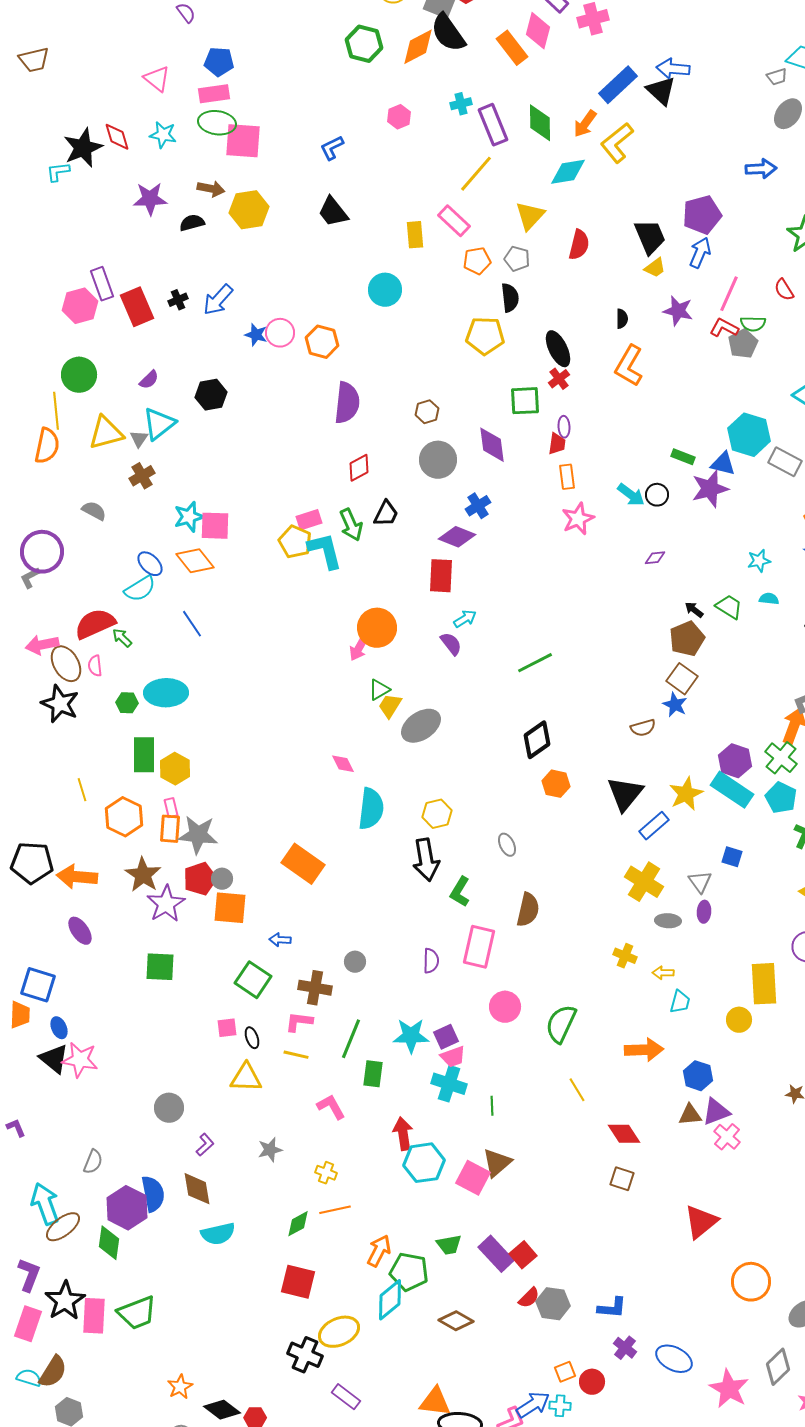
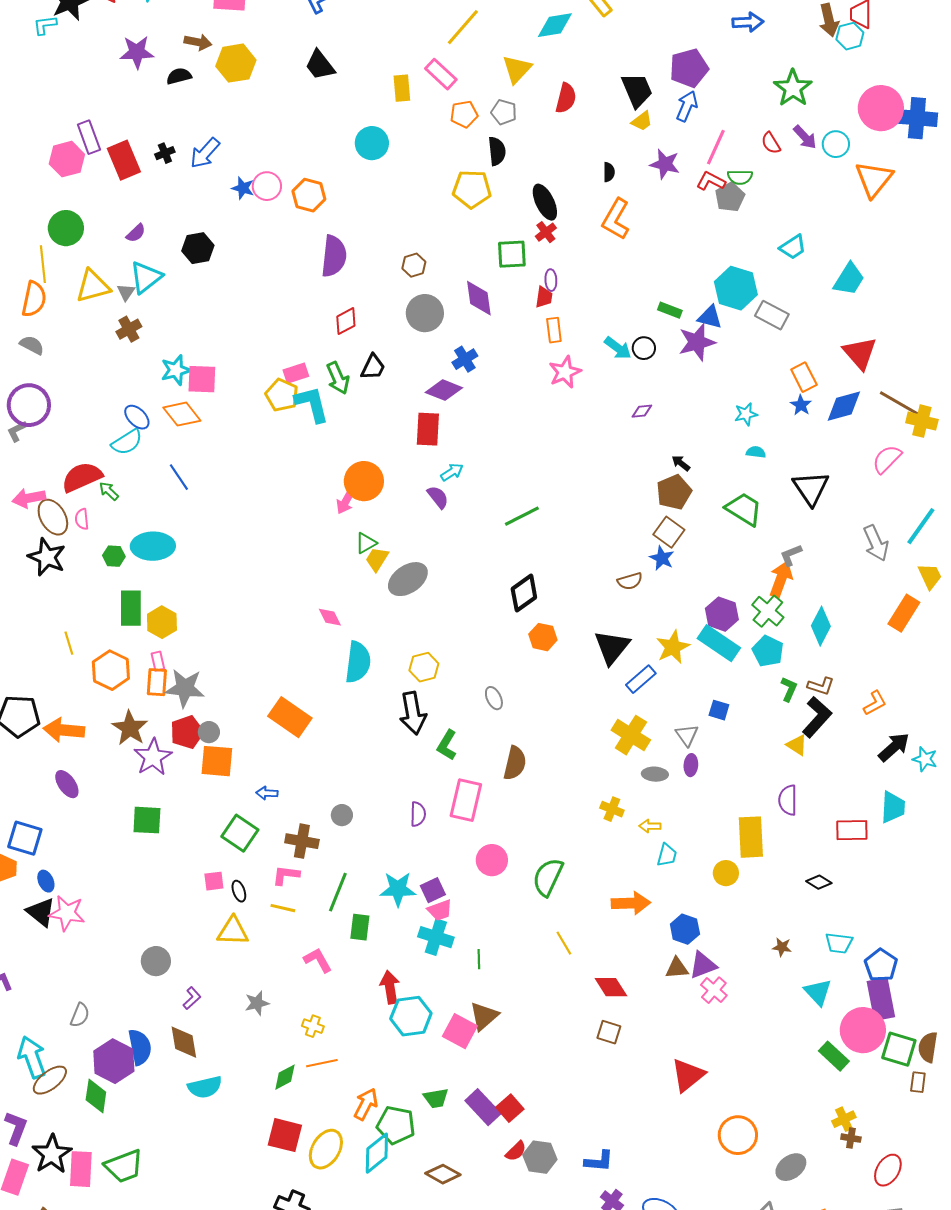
gray semicircle: (94, 511) -> (32, 345), moved
green trapezoid: (729, 607) -> (744, 509), moved, size x1.4
yellow ellipse: (339, 1332) -> (326, 1149), moved, turned -36

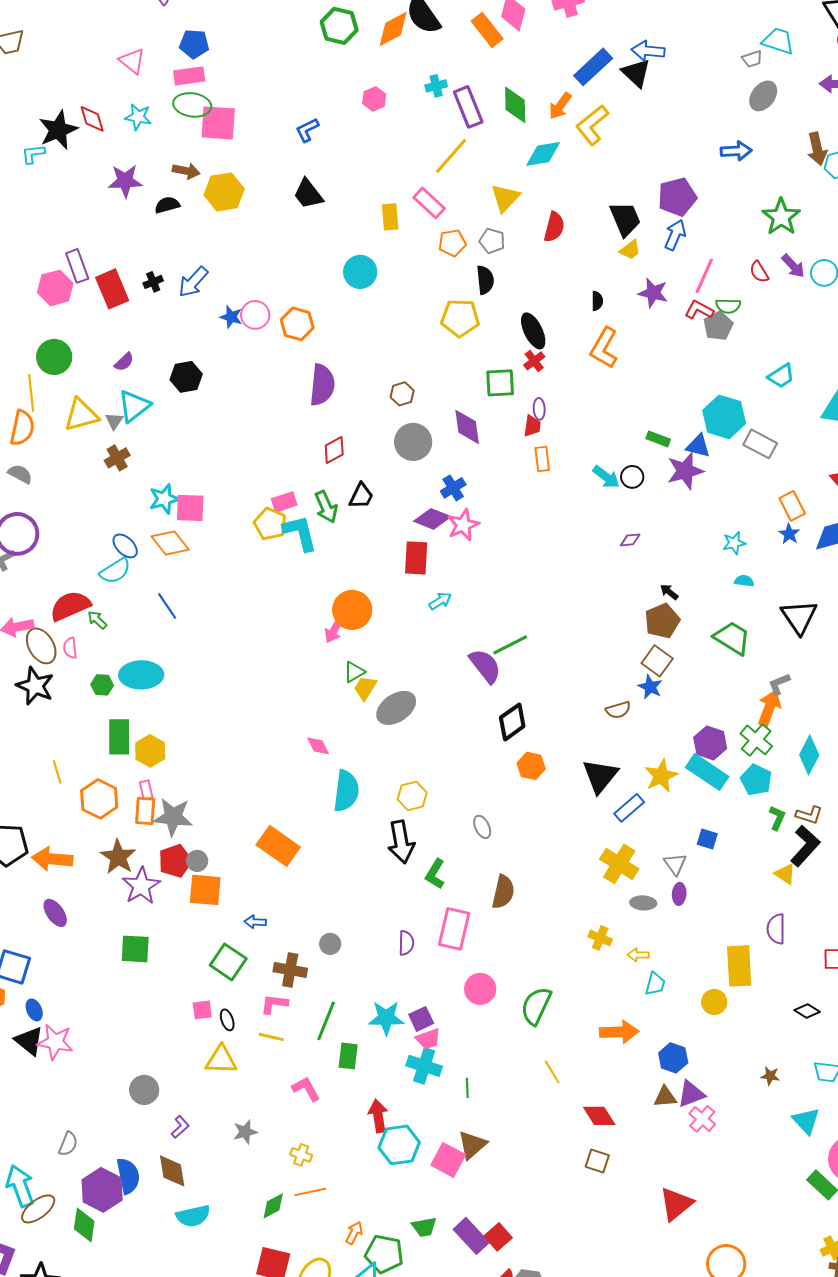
pink star: (565, 372) -> (463, 525), moved
purple semicircle: (438, 497) -> (485, 666), moved, size x1.5
orange arrow: (366, 1104) -> (354, 1233), size x0.7

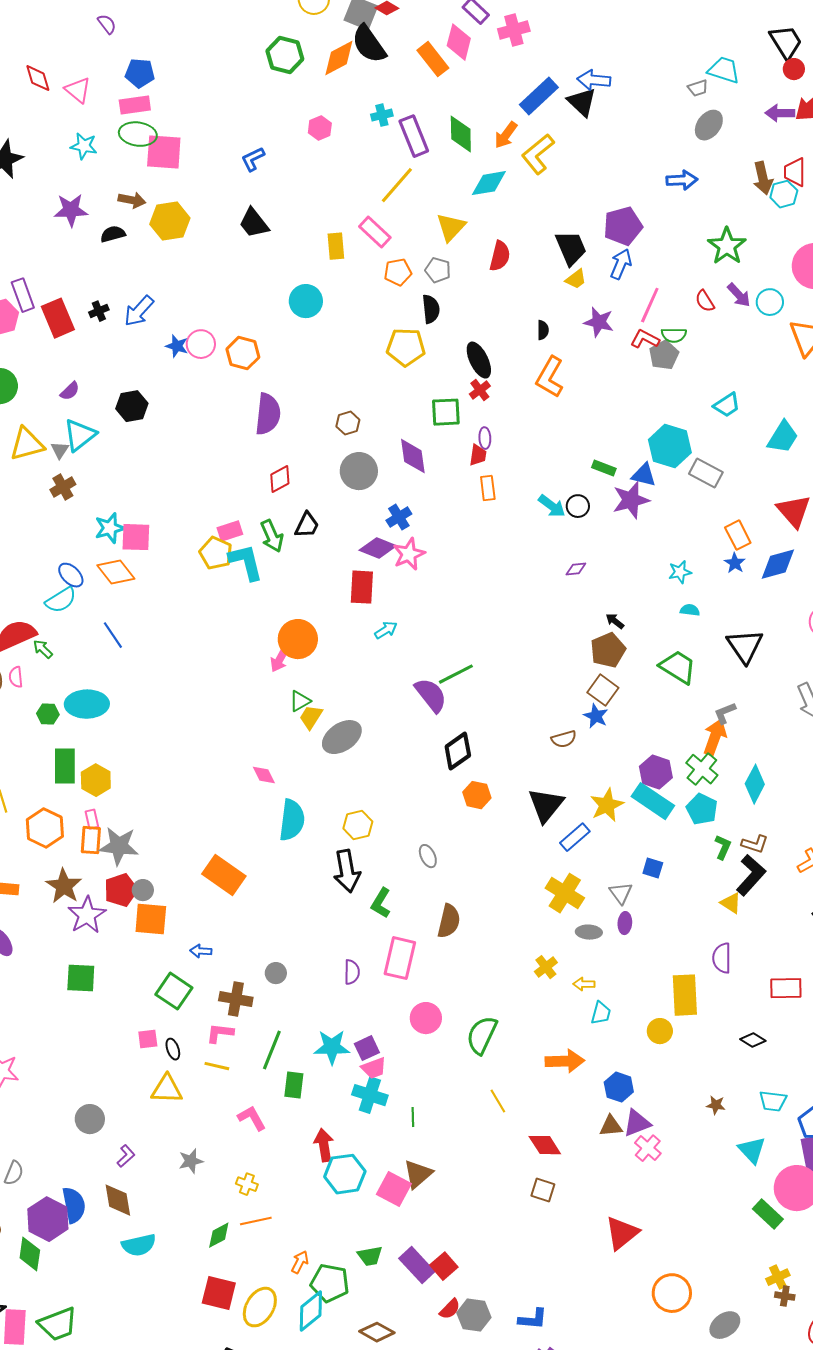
red diamond: (92, 119) -> (38, 78), moved
yellow cross: (600, 938) -> (546, 967), turned 30

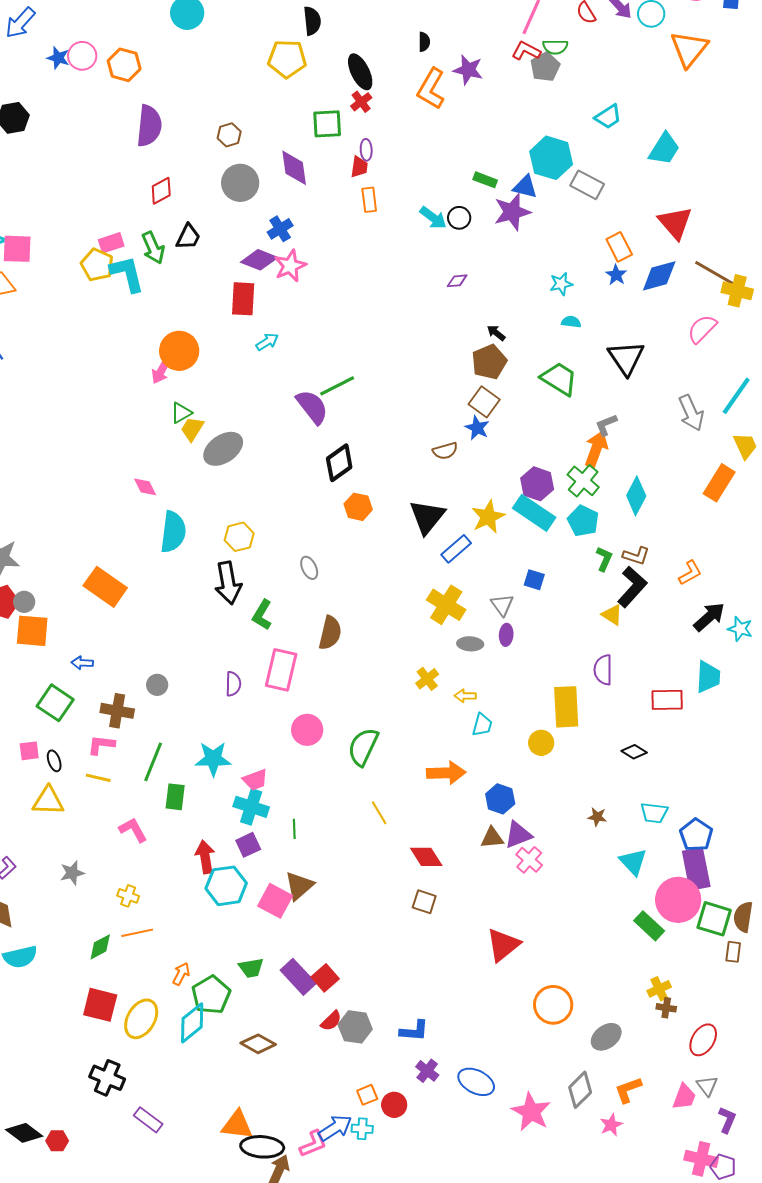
purple star: (599, 322) -> (468, 70), moved
purple square: (367, 1048) -> (248, 845), moved
green pentagon: (330, 1283) -> (211, 995), turned 30

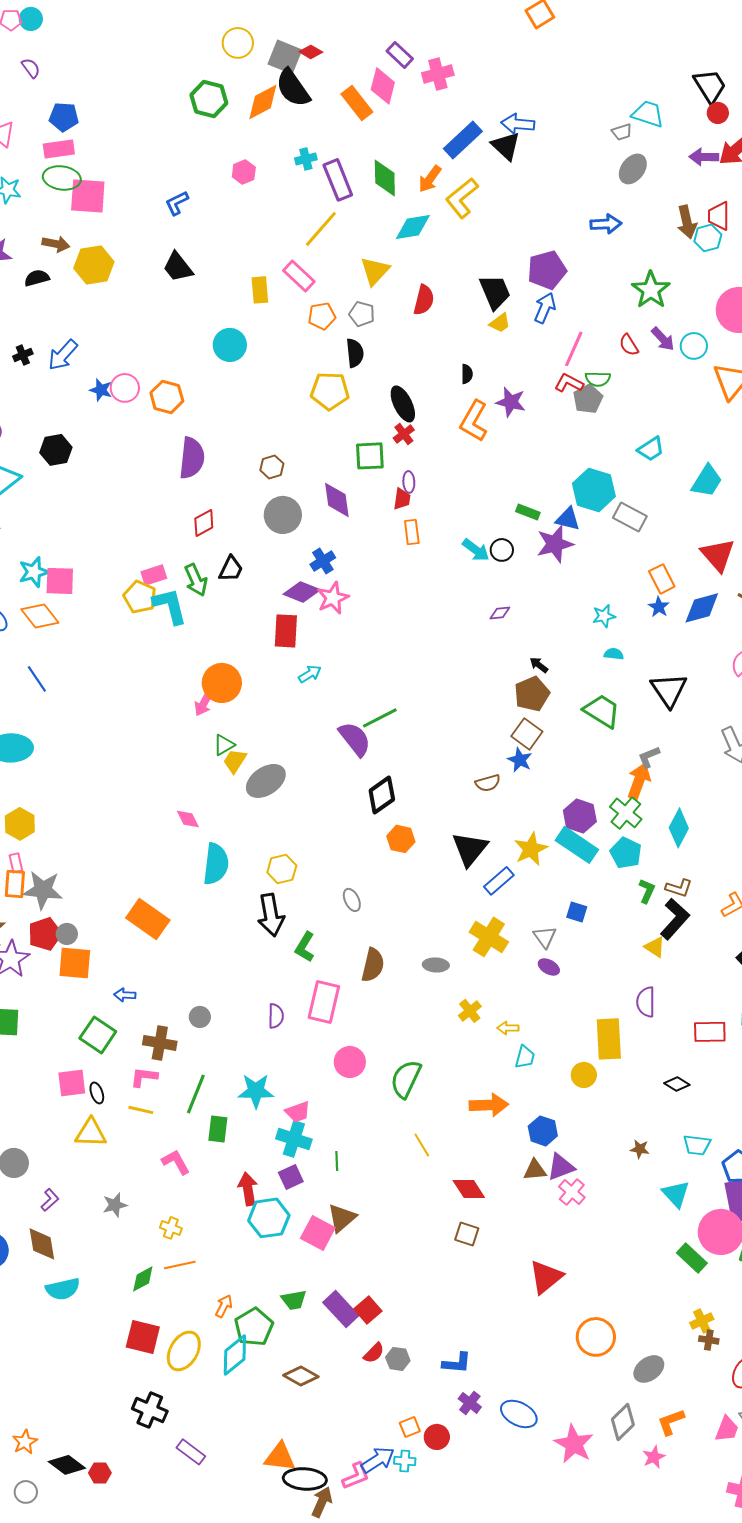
purple ellipse: (506, 635) -> (549, 967), turned -65
gray ellipse: (470, 644) -> (436, 965), moved
pink square: (29, 751) -> (72, 1083), size x1.4
gray hexagon: (355, 1027) -> (398, 1359), size x0.7

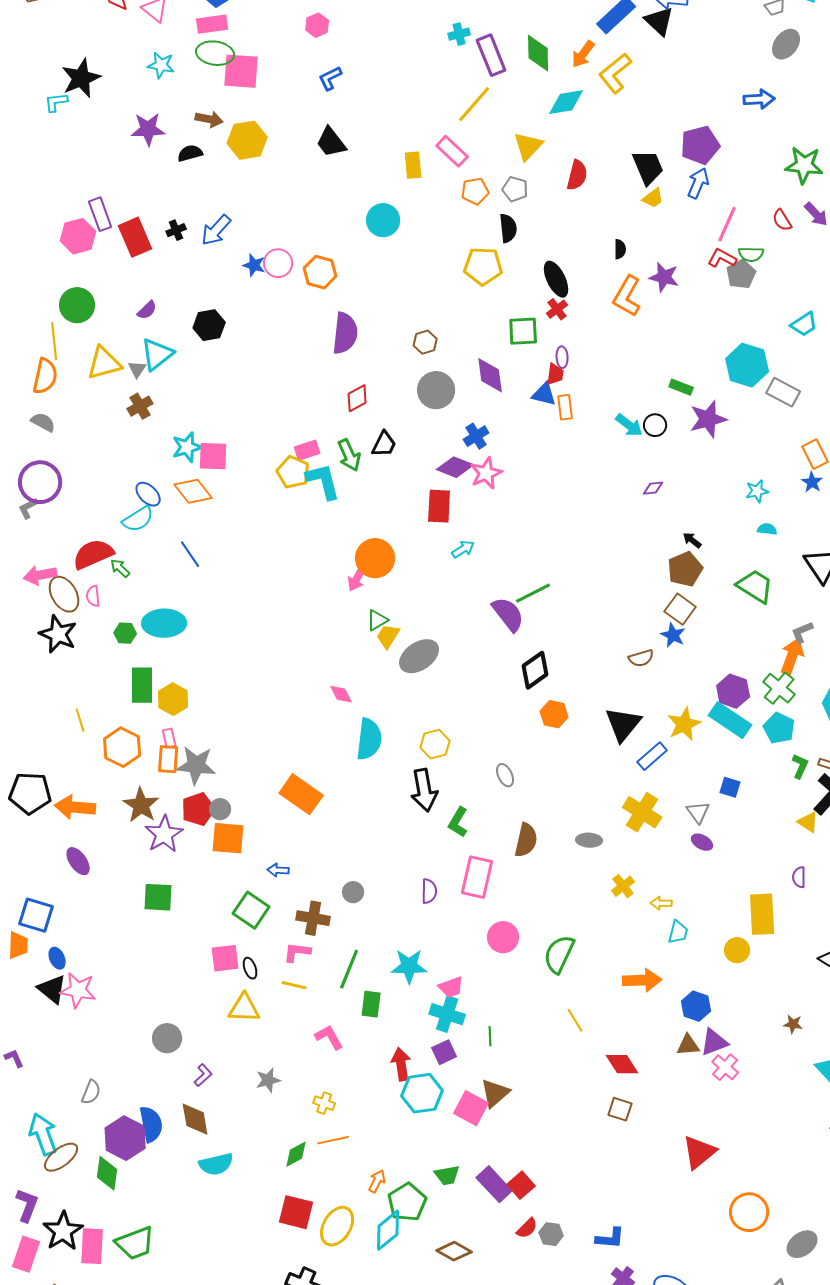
pink hexagon: (244, 172) -> (317, 25), moved
green star: (651, 290) -> (804, 165), turned -30
blue triangle: (568, 519) -> (544, 394), moved
purple semicircle: (646, 1002) -> (799, 877), size x0.7

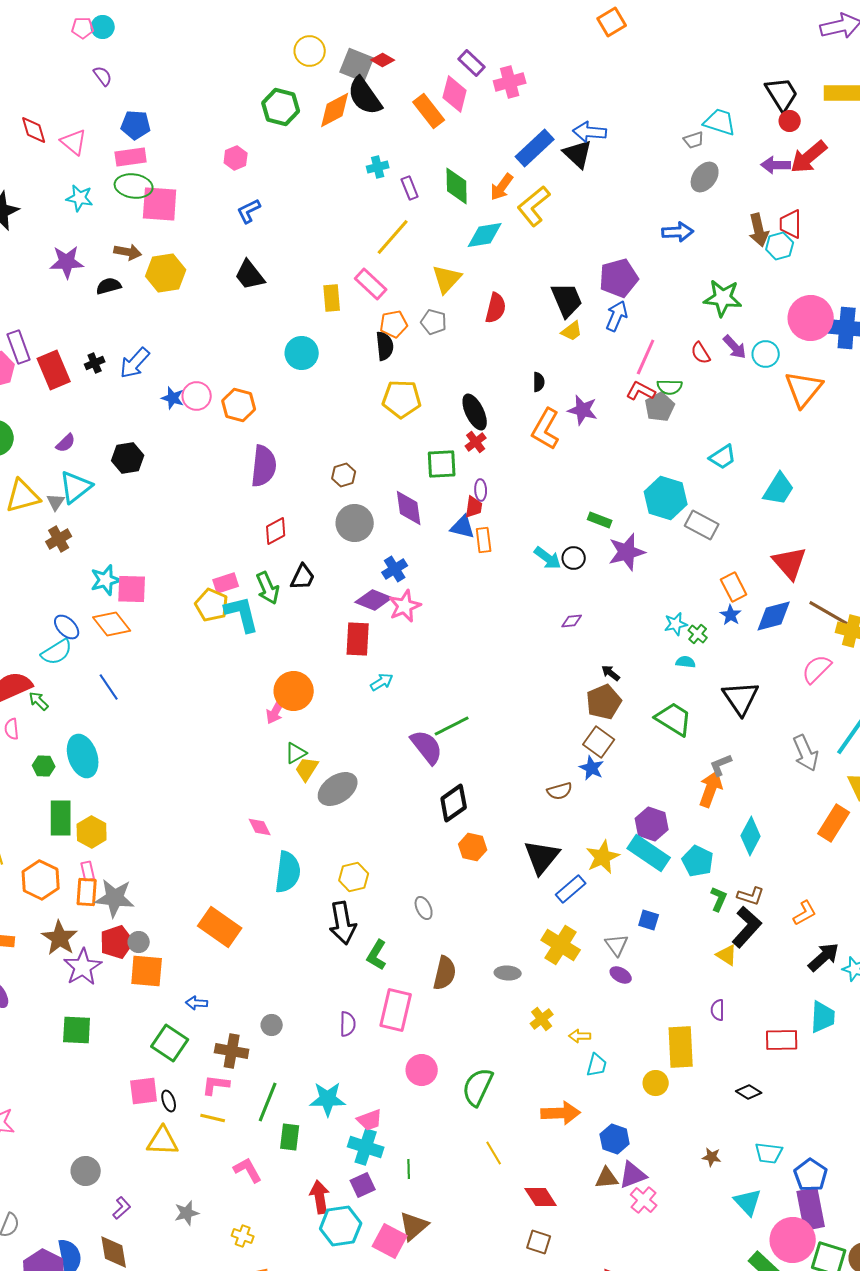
purple rectangle: (491, 55) -> (410, 188), size x0.6
black semicircle: (508, 228) -> (385, 346), moved
cyan ellipse: (164, 623) -> (83, 756), turned 72
green cross: (779, 688) -> (698, 634), moved, size x0.6

